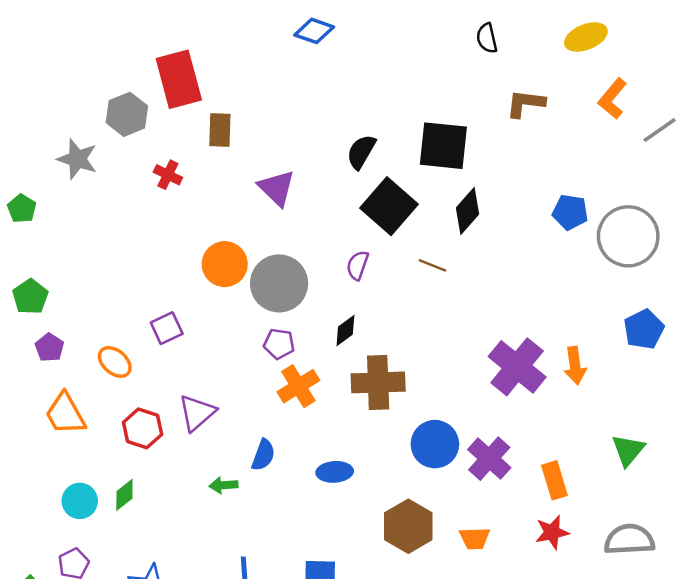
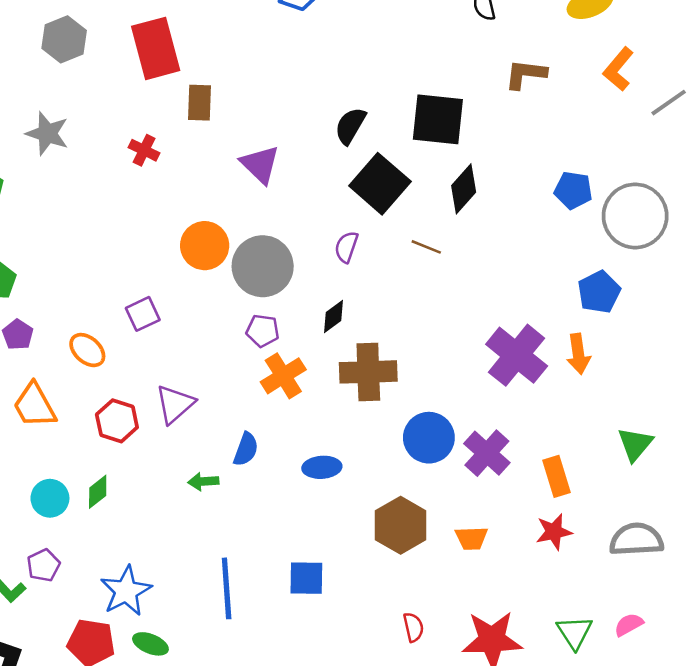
gray hexagon: (127, 114) -> (64, 39), moved
blue pentagon: (644, 329) -> (599, 292), moved

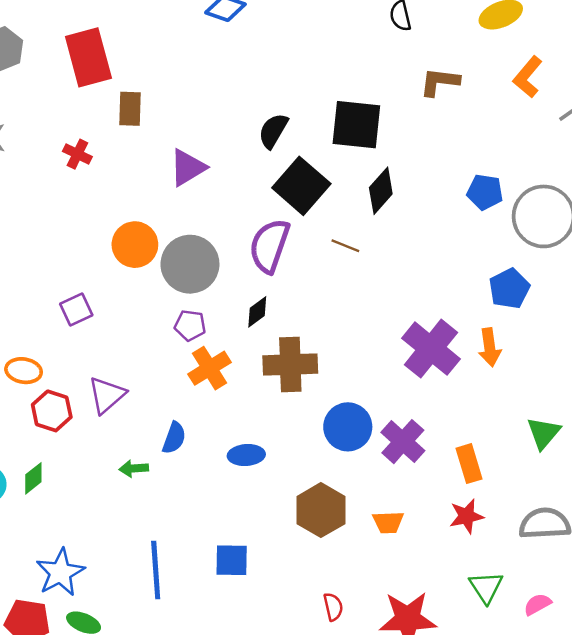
purple triangle: (260, 164) -> (188, 167), turned 45
purple semicircle: (346, 247) -> (270, 246), size x1.8
orange ellipse: (87, 350) -> (24, 371), moved, turned -32
green triangle: (575, 632) -> (486, 587), moved

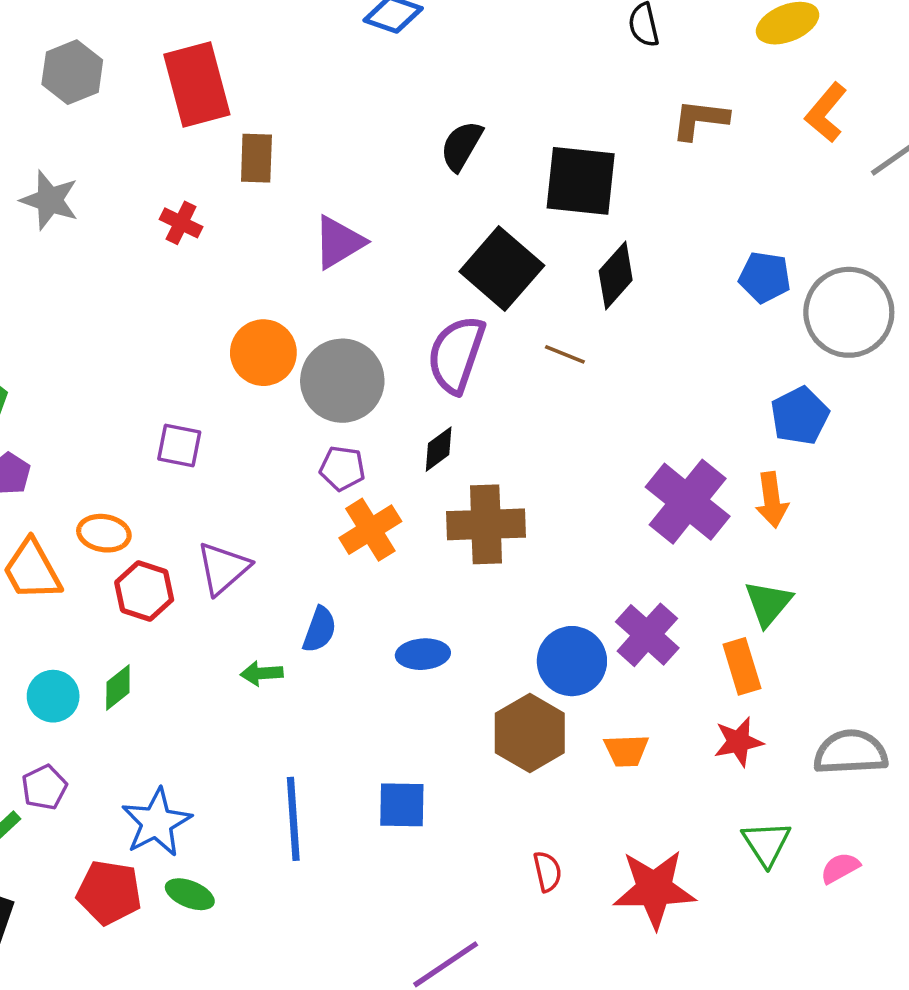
black semicircle: (273, 131) -> (461, 146), moved
purple square: (76, 309) -> (179, 446), turned 36
blue circle: (348, 427) -> (572, 661), moved
green triangle: (544, 433) -> (768, 603), moved

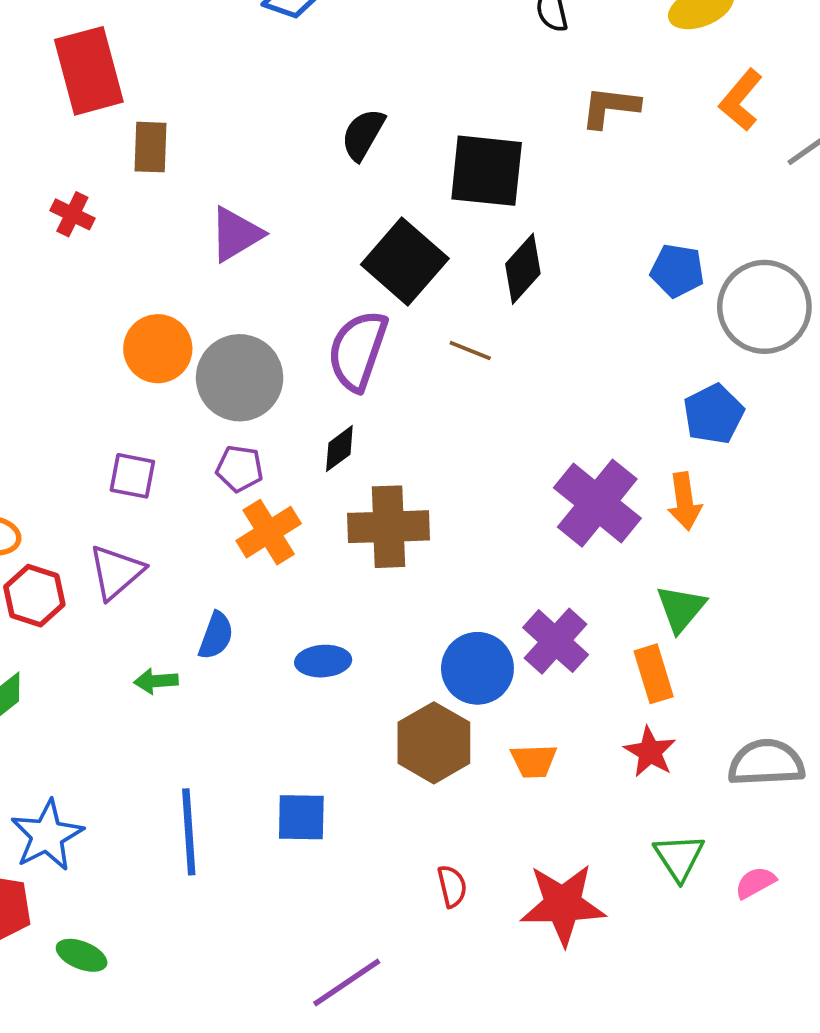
purple square: (179, 446) -> (132, 476), moved
red star: (738, 742) -> (650, 752), turned -30
green ellipse: (190, 894) -> (82, 955), moved

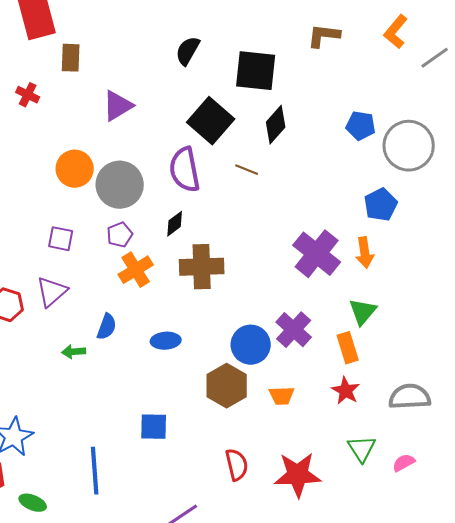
purple semicircle: (358, 350) -> (185, 170), turned -30
purple pentagon: (240, 469) -> (120, 235), turned -30
blue line: (189, 832) -> (95, 471), moved
red semicircle: (452, 886) -> (237, 465), size x1.4

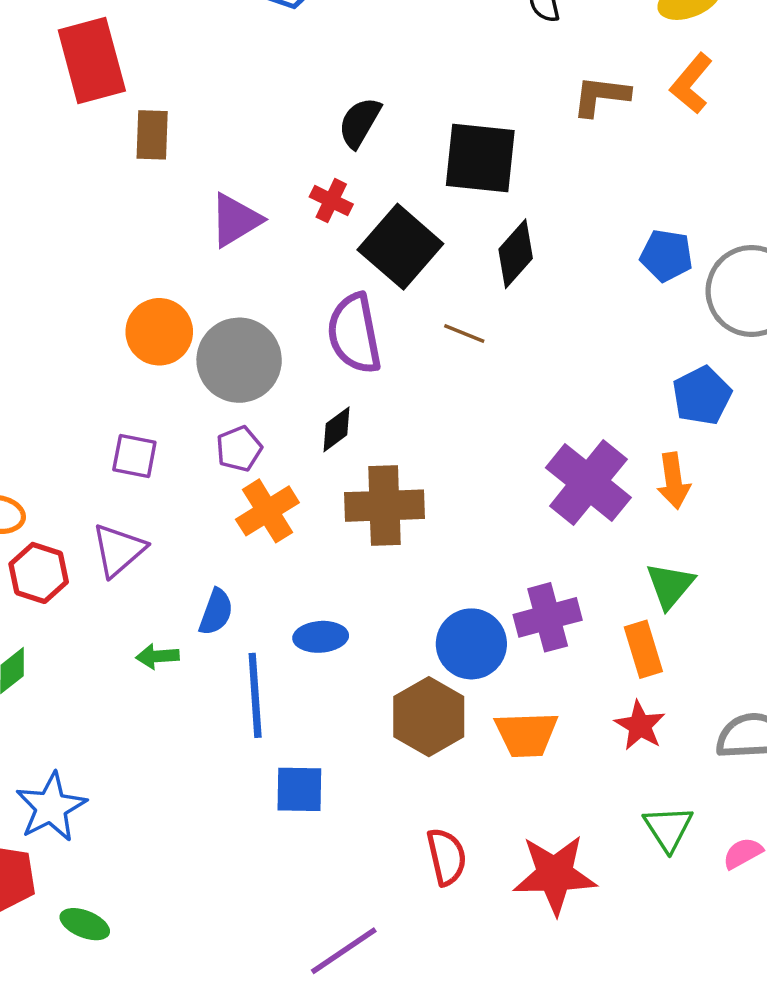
orange L-shape: (396, 32) -> (691, 83), moved
red cross: (28, 95) -> (331, 201), moved
purple cross: (294, 330) -> (548, 617), turned 33
orange trapezoid: (282, 396) -> (526, 734), size x1.4
blue line: (95, 471) -> (255, 695), moved

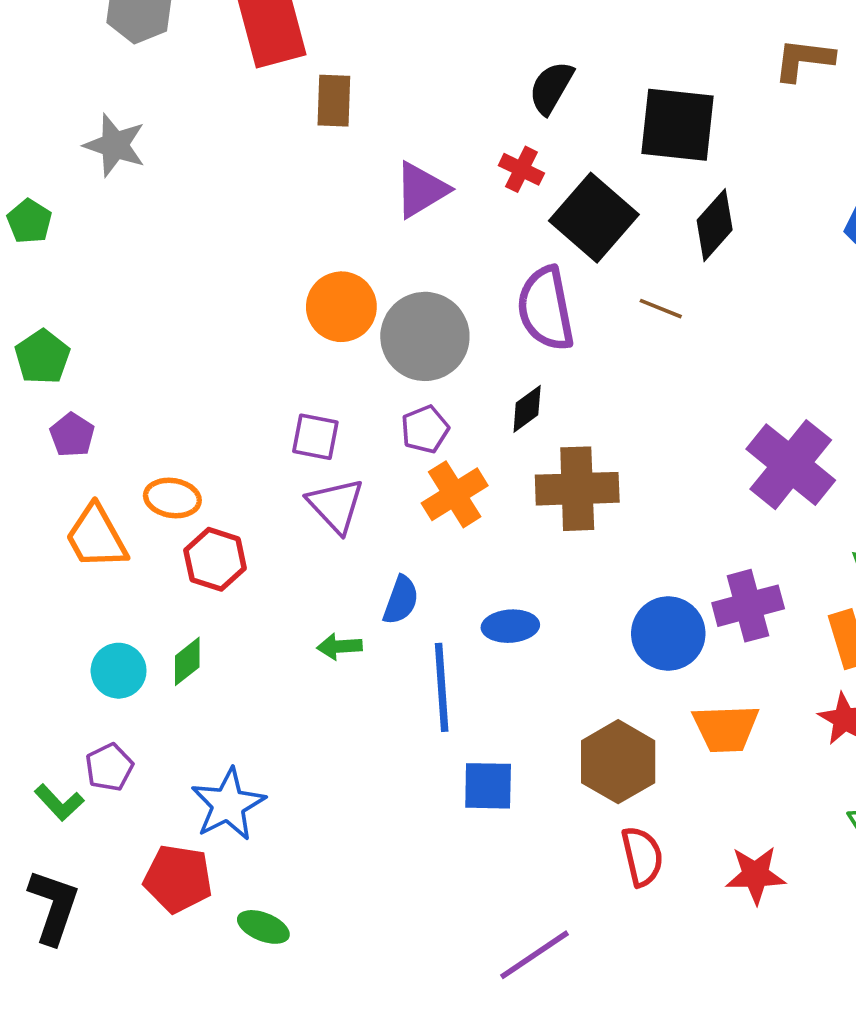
purple triangle: (118, 550) -> (336, 505), moved, turned -32
brown hexagon: (429, 717) -> (618, 762), moved
red star: (555, 874) -> (755, 875), size x0.7

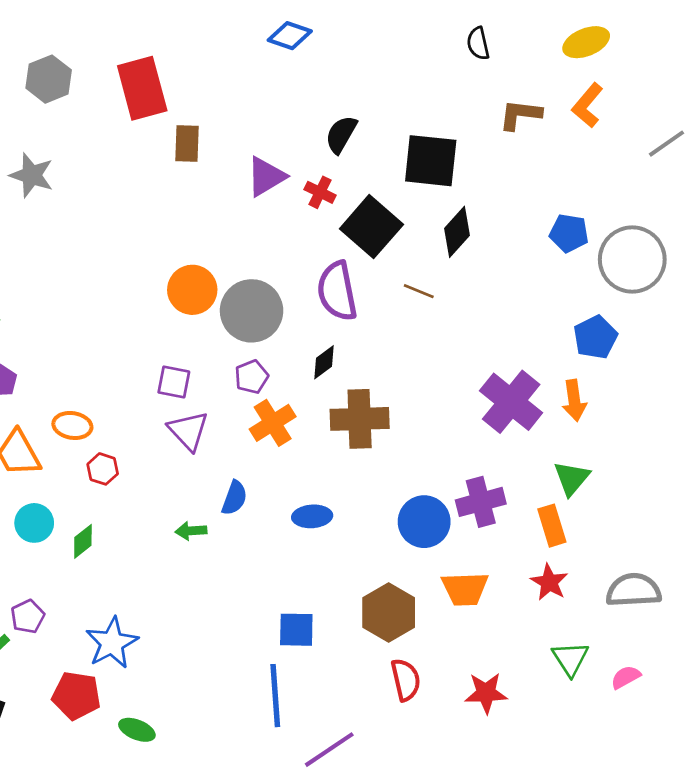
purple triangle: (421, 190) -> (266, 177), moved
red hexagon: (215, 559) -> (103, 469), size x0.7
cyan circle: (119, 671) -> (34, 523), moved
blue line: (442, 687) -> (275, 696), moved

